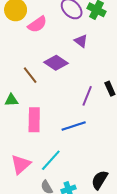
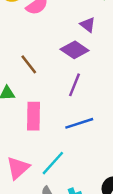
purple diamond: (56, 63) -> (75, 50), moved
purple line: (87, 96) -> (75, 85), moved

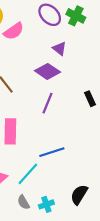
blue line: (79, 123) -> (52, 152), moved

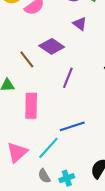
purple diamond: (47, 71) -> (52, 46), moved

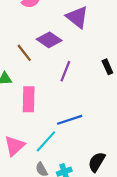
purple triangle: (80, 24) -> (77, 17), size x1.6

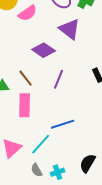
brown line: (24, 53) -> (26, 78), moved

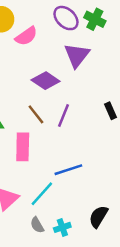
purple triangle: (70, 29) -> (77, 55), turned 30
brown line: (26, 78) -> (36, 114), moved

